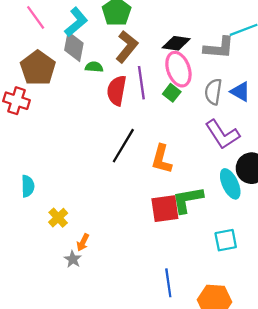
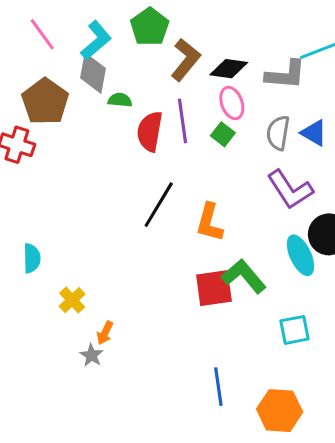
brown L-shape: (127, 47) -> (186, 60), moved
pink ellipse: (178, 69) -> (232, 103), size x0.7
green L-shape: (187, 200) -> (244, 276), turned 60

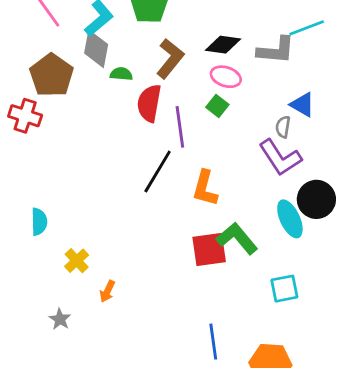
brown L-shape: (186, 60) -> (170, 59), moved
pink ellipse: (232, 103) -> (226, 77), turned -52
purple line: (183, 121) -> (180, 127), moved
gray semicircle: (278, 133) -> (283, 127), moved, size x0.7
gray star: (91, 355) -> (60, 319), moved

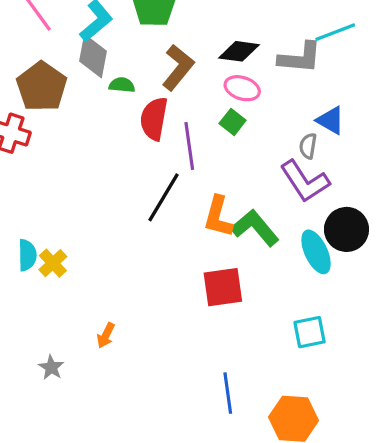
green L-shape: (237, 238) -> (255, 228), moved
yellow cross: (77, 261) -> (53, 263), moved

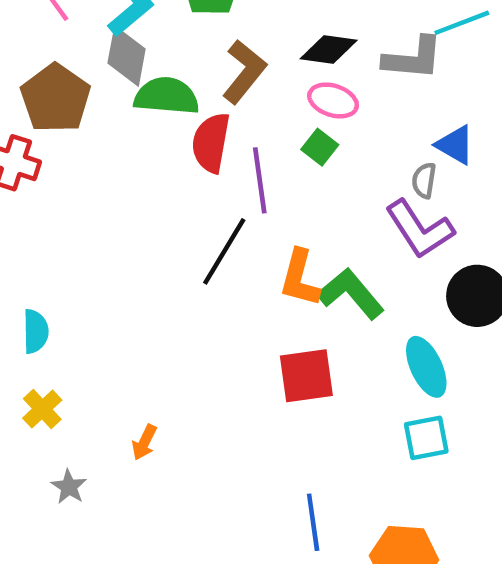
green semicircle: (122, 85) -> (167, 96), size x1.8
cyan ellipse: (316, 252) -> (426, 367), moved
yellow cross: (53, 263) -> (42, 409), moved

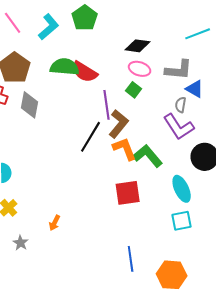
gray diamond: (127, 56) -> (30, 105), moved
gray L-shape: (413, 58) -> (179, 70), moved
brown L-shape: (244, 72) -> (119, 124), moved
red semicircle: (211, 143) -> (85, 72), moved, turned -68
orange L-shape: (300, 278) -> (125, 149), turned 144

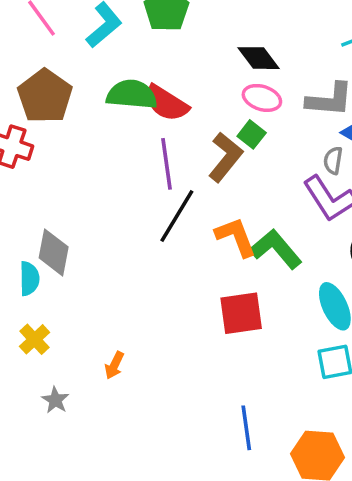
black diamond: (138, 46) -> (258, 58), turned 45
gray diamond: (30, 105) -> (54, 252), moved
purple line: (107, 105) -> (166, 164), moved
brown L-shape: (119, 124) -> (225, 157), moved

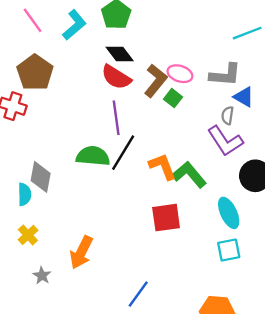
black diamond: (258, 58) -> (120, 54), moved
green semicircle: (132, 95) -> (93, 156), moved
brown L-shape: (225, 157) -> (156, 81), moved
orange arrow: (114, 365) -> (81, 252), size x1.8
blue line: (246, 428) -> (138, 294), moved, turned 44

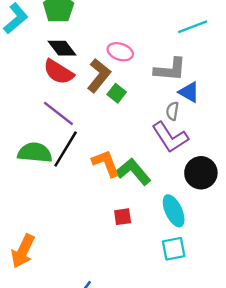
pink ellipse: (180, 74) -> (120, 52), moved
purple line: (116, 118) -> (58, 113), turned -44
red square: (166, 218) -> (123, 217), moved, size x0.6

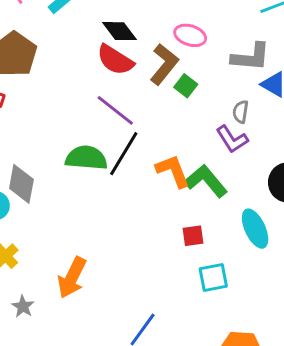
gray semicircle: (172, 111) -> (241, 112), moved
purple L-shape: (170, 137) -> (232, 139), moved, size x0.7
cyan square: (174, 249) -> (213, 278), moved

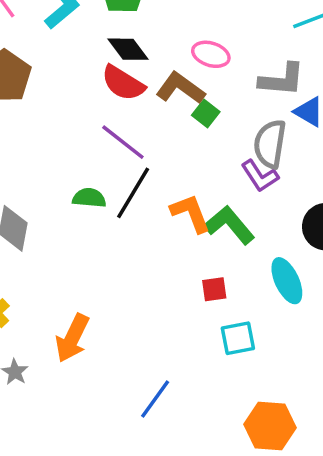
brown L-shape: (164, 64) -> (180, 88), turned -93
gray semicircle: (241, 112) -> (270, 144), size x1.8
green semicircle: (86, 158) -> (89, 198), size x0.7

